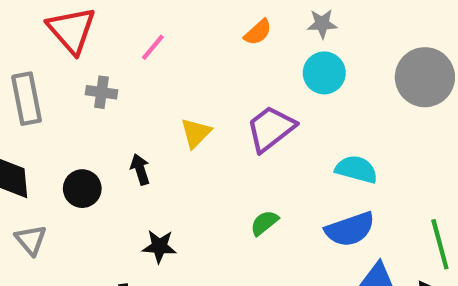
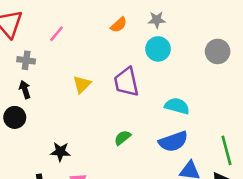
gray circle: (425, 77) -> (218, 51), size x0.7
purple trapezoid: (271, 129) -> (126, 82), turned -64
black arrow: (140, 169) -> (25, 90), moved

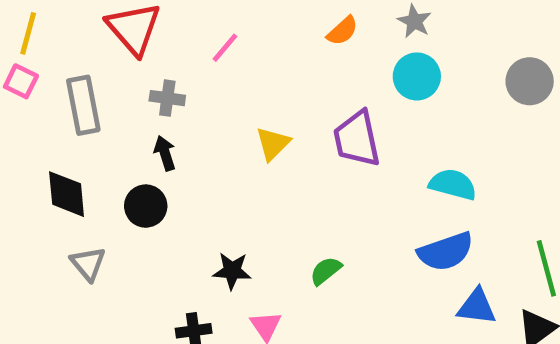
gray star: (157, 20) -> (414, 21), turned 30
green semicircle: (123, 138) -> (326, 271), moved

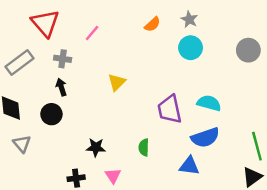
gray rectangle: (83, 105) -> (19, 62), turned 64
purple trapezoid: (357, 139) -> (170, 109), moved
green semicircle: (326, 271) -> (144, 147), turned -49
blue triangle: (477, 307) -> (189, 166), moved

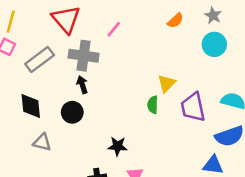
gray cross: (63, 59) -> (84, 56), size x1.6
yellow triangle: (117, 82) -> (167, 83), moved
gray triangle: (22, 144) -> (42, 142), turned -36
green semicircle: (144, 147) -> (153, 105), moved

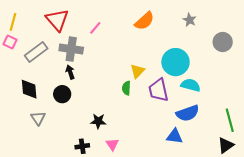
gray star: (213, 15) -> (190, 20), moved
orange semicircle: (175, 20) -> (144, 21), size x1.5
cyan circle: (214, 44) -> (176, 62), moved, size x1.4
gray triangle: (42, 142) -> (38, 118), turned 42

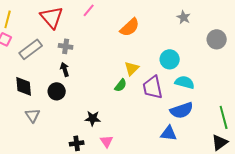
orange semicircle: (144, 21) -> (130, 27), moved
pink line: (95, 28) -> (89, 10), moved
gray cross: (71, 49) -> (66, 46), size x0.6
cyan circle: (176, 62) -> (170, 59), size x0.7
green semicircle: (126, 88) -> (121, 85), turned -144

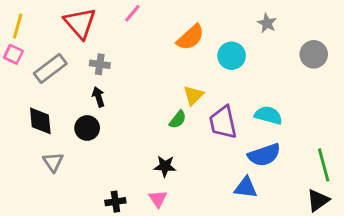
cyan circle: (170, 59) -> (232, 56), moved
black star: (93, 118) -> (165, 166), moved

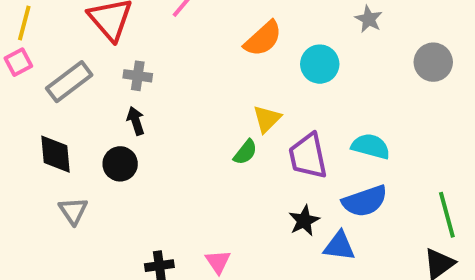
pink square: (13, 54) -> (18, 62), turned 36
black star: (165, 166) -> (304, 221), moved, turned -30

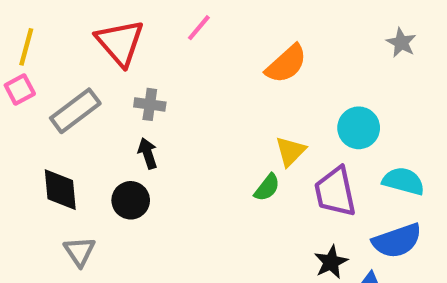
cyan circle: (320, 64) -> (359, 128), moved

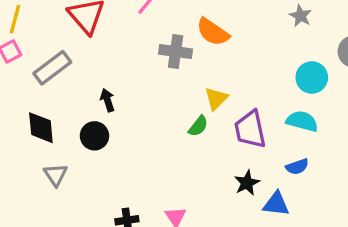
orange semicircle: (286, 64) -> (213, 32), turned 76
gray cross: (150, 104) -> (176, 52), moved, size x1.4
cyan circle: (359, 128) -> (312, 77), moved
blue semicircle: (397, 241) -> (297, 167), size x0.6

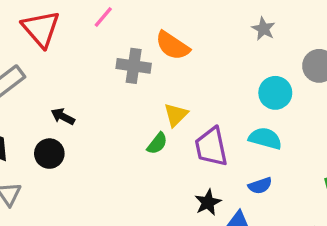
black arrow: (107, 100) -> (63, 116), turned -45

